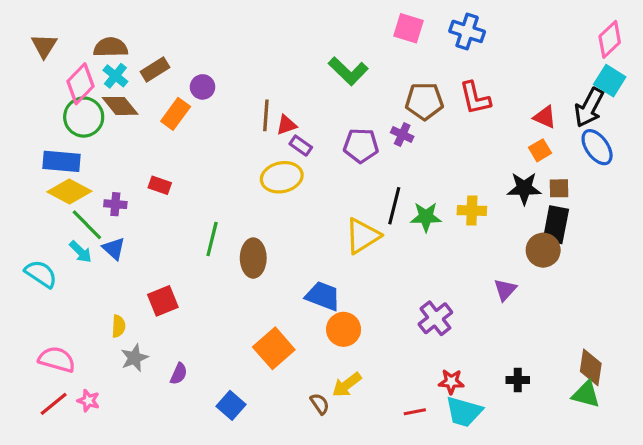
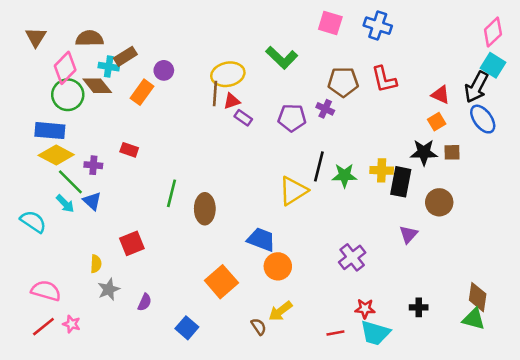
cyan cross: (115, 76) -> (109, 67), moved, turned -30
yellow ellipse: (282, 177) -> (228, 74), moved
black rectangle: (556, 225) -> (401, 182), moved

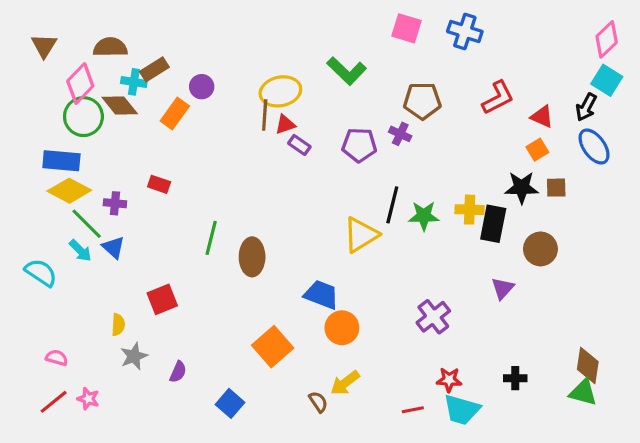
red L-shape: (384, 79) -> (498, 98), moved, turned -104
black arrow: (476, 87) -> (586, 107), size x0.7
pink semicircle: (46, 291) -> (57, 358), size x0.6

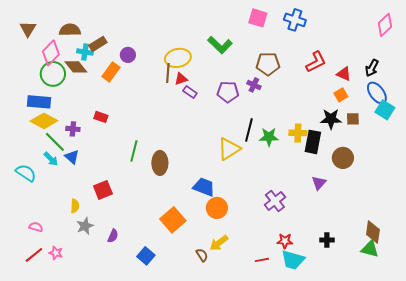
cyan square: (607, 80) -> (385, 110), moved

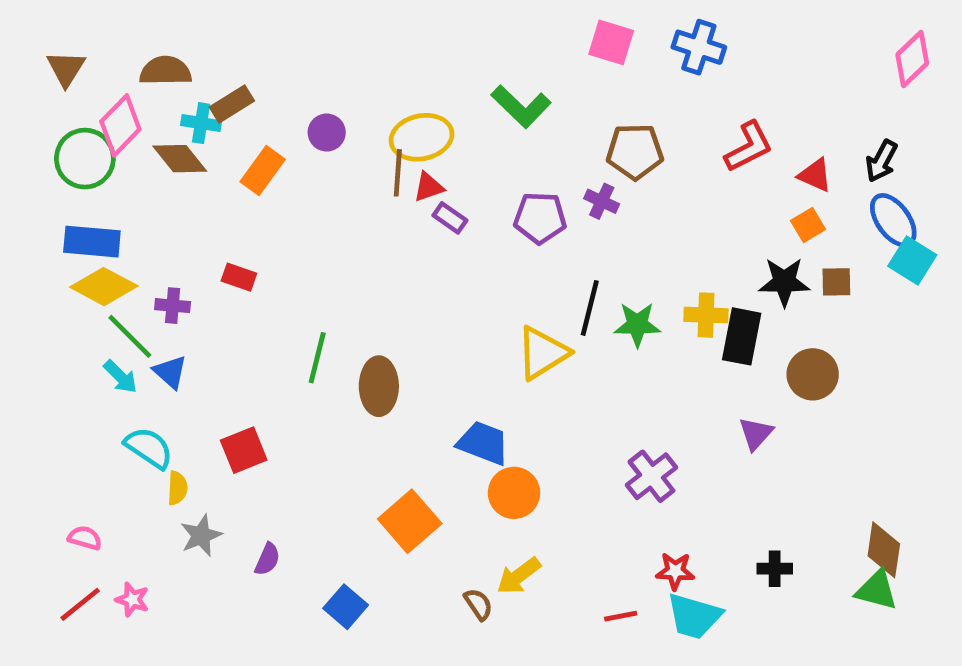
purple circle: (128, 55) -> (327, 133), moved
green circle: (53, 74) -> (85, 159), moved
cyan semicircle: (26, 173) -> (149, 448), moved

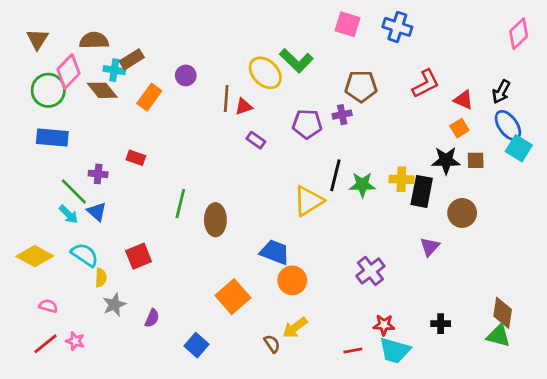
yellow ellipse: (421, 137) -> (265, 73), moved, turned 56
purple cross: (602, 201) -> (342, 115), turned -36
purple rectangle: (450, 218) -> (256, 140), moved
yellow diamond: (104, 287) -> (35, 256), moved

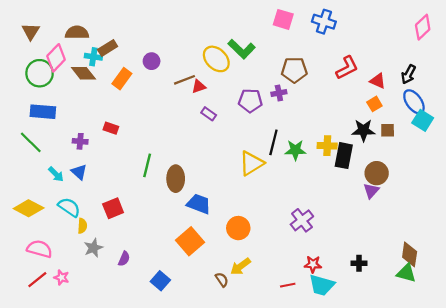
brown line: (226, 98) -> (184, 80), turned 65
green line: (74, 191) -> (31, 142), moved
purple triangle: (430, 247) -> (371, 191), moved
blue trapezoid: (275, 252) -> (199, 204), moved
pink semicircle: (48, 306) -> (40, 249), size x1.6

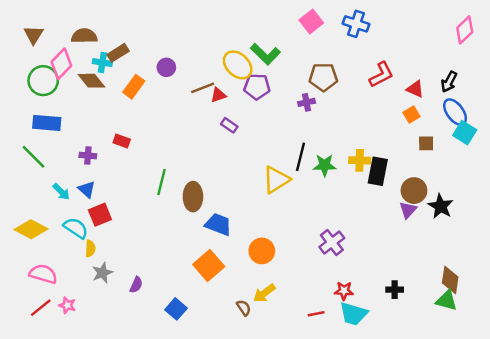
pink square: (283, 19) -> (311, 21), turned 35
purple pentagon: (250, 101) -> (257, 87), moved
black star: (363, 130) -> (441, 206), moved, turned 30
red square: (113, 208) -> (100, 215), moved

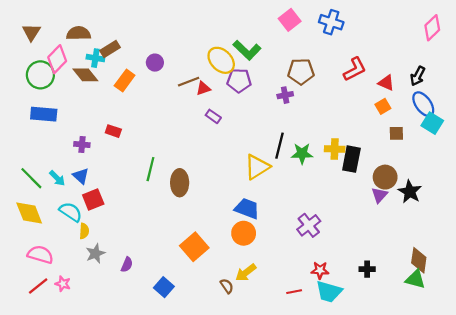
green line: (34, 157) -> (31, 178), moved
blue trapezoid: (218, 224) -> (247, 209), moved
yellow diamond: (31, 229) -> (29, 213), turned 40

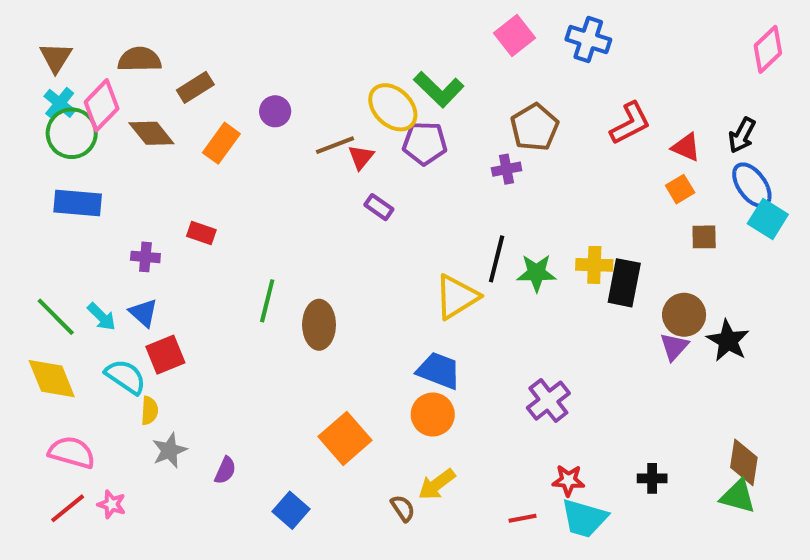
cyan cross: (95, 58) -> (60, 103), moved, turned 30
brown pentagon: (301, 72) -> (534, 127), turned -30
red triangle: (203, 88) -> (361, 157), turned -32

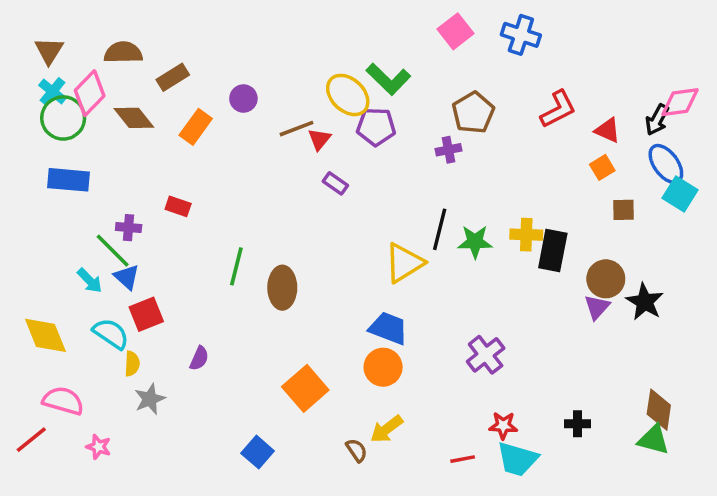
pink diamond: (768, 49) -> (680, 102), moved, turned 36
green line: (56, 317) -> (113, 251), moved
purple semicircle: (225, 470) -> (199, 358), moved
red line: (68, 508) -> (31, 440), moved

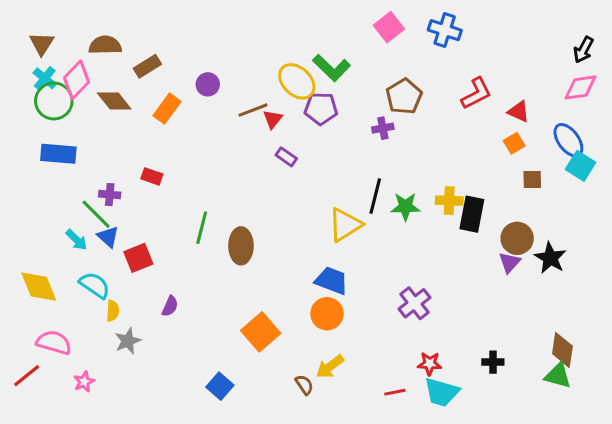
black arrow: (657, 120) -> (584, 50), moved
red square: (146, 314) -> (138, 258), moved
pink star: (98, 447) -> (84, 382), turned 30

